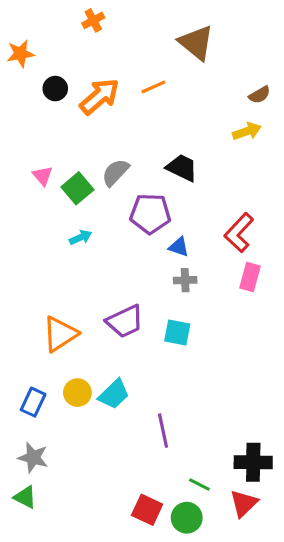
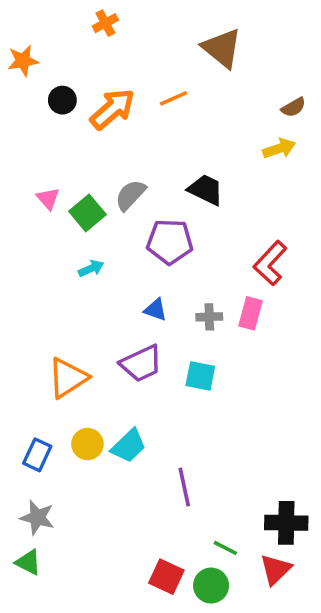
blue triangle: (179, 247) -> (156, 310), moved
pink rectangle: (250, 277) -> (250, 313), moved

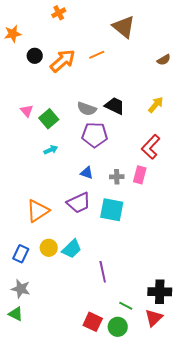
yellow arrow: (279, 148) -> (156, 105), moved, turned -30
gray semicircle: (130, 195) -> (87, 109), moved, turned -114
cyan square: (200, 376) -> (112, 210), size x1.4

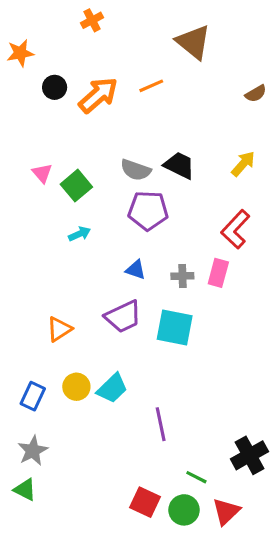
orange triangle: (38, 211) -> (59, 329), size x0.7
gray star: (21, 289) -> (33, 451), turned 30
black cross: (160, 292) -> (250, 455), turned -30
red triangle: (154, 318) -> (226, 511), moved

